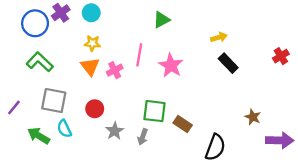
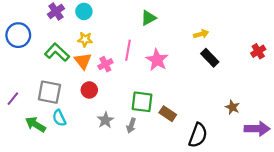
blue circle: (35, 23) -> (18, 35), moved
green L-shape: (40, 62) -> (57, 52), moved
red circle: (95, 109) -> (89, 90), moved

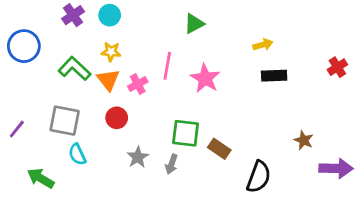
black rectangle: (210, 58) -> (274, 76), turned -48
green arrow: (35, 124) -> (41, 178), moved

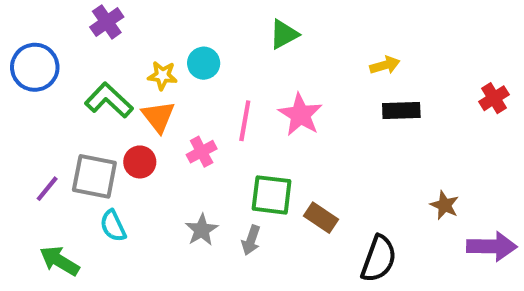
cyan circle: (110, 15) -> (204, 63), moved
pink line: (167, 66) -> (245, 121), moved
pink cross: (138, 84) -> (202, 152), moved
red circle: (117, 118) -> (140, 162), moved
purple line: (17, 129) -> (47, 189), moved

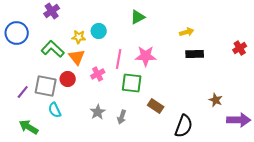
pink star: (300, 115) -> (146, 56), turned -30
green square: (272, 195) -> (132, 83), moved

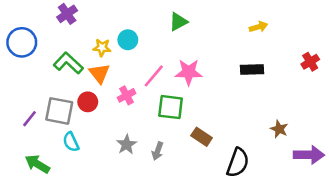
yellow arrow: (187, 32) -> (258, 27), moved
pink line: (119, 59) -> (154, 76), turned 30

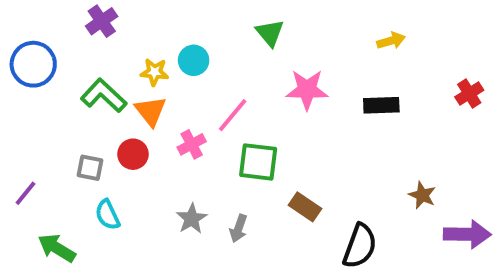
green triangle: (178, 22) -> (270, 33), turned -42
pink star: (189, 72) -> (307, 90), moved
gray square: (59, 111) -> (90, 168), size x0.6
purple line: (30, 119) -> (25, 193), moved

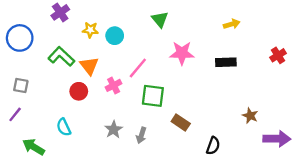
yellow star: (154, 72) -> (90, 30), moved
gray square: (90, 168) -> (21, 85), moved
black semicircle: (360, 246) -> (213, 146), size x0.7

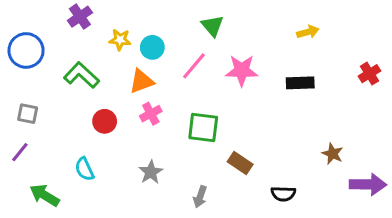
orange triangle: (89, 66) -> (142, 81), moved, turned 48
pink line: (138, 68) -> (194, 66), moved
gray arrow: (141, 135) -> (200, 197), moved
black semicircle: (213, 146) -> (283, 194), turned 72

